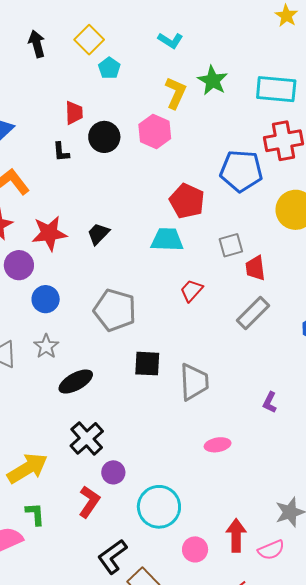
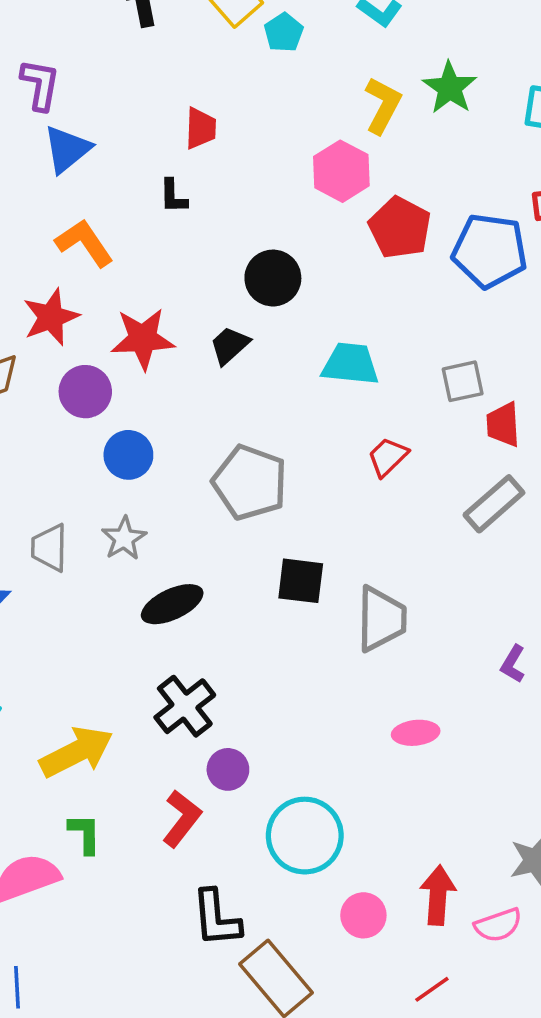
cyan pentagon: (109, 68) -> (284, 32), moved
black circle: (104, 137) -> (273, 278), moved
red pentagon: (187, 201) -> (400, 228), moved
black L-shape: (112, 557) -> (216, 918), turned -63

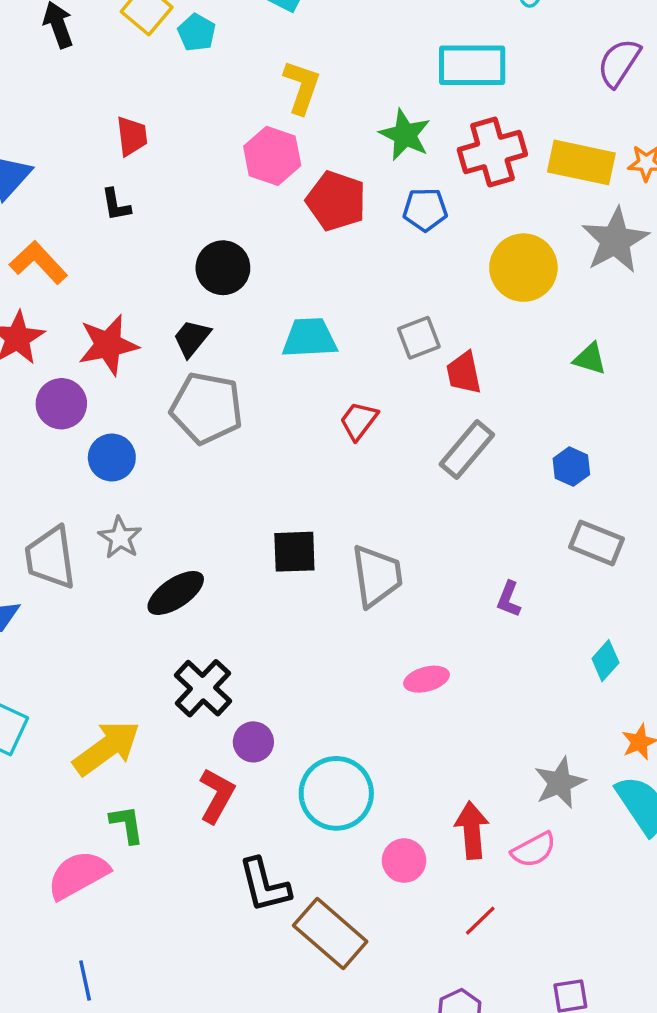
green star: (450, 88) -> (405, 135), moved
blue pentagon: (490, 251) -> (425, 210), size x0.6
gray pentagon: (250, 482) -> (207, 408), moved
gray trapezoid: (49, 548) -> (50, 558), size x1.4

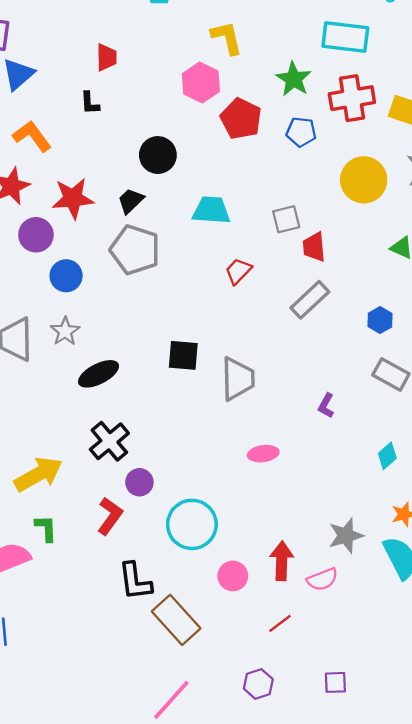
yellow L-shape: (302, 87) -> (227, 38), turned -39

